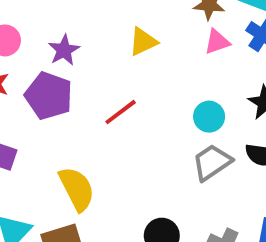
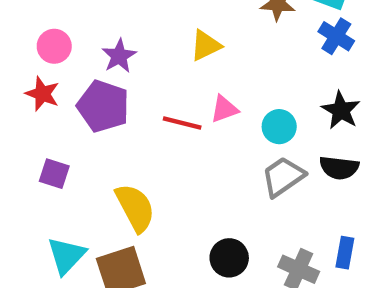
pink triangle: (217, 42) -> (224, 109), moved
red line: (121, 112) -> (182, 123), turned 52

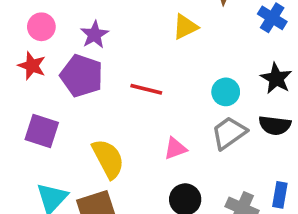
yellow triangle: (206, 45) -> (185, 27), moved
pink triangle: (224, 109) -> (175, 149), moved
purple square: (54, 174) -> (42, 131), size x1.4

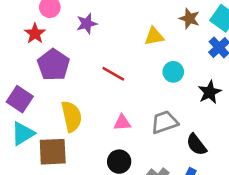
purple pentagon: (82, 76) -> (53, 65), moved
cyan circle: (226, 92) -> (173, 72), moved
black semicircle: (275, 125) -> (196, 145), moved, turned 30
purple square: (42, 131) -> (20, 99), moved

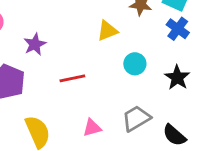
purple star: (87, 24) -> (35, 44), moved
red line: (113, 74) -> (72, 78), turned -30

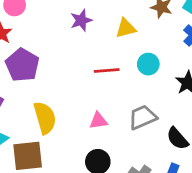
purple star: (35, 44) -> (81, 20), moved
red line: (72, 78) -> (107, 71), moved

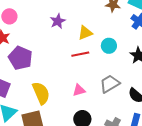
yellow triangle: (126, 28) -> (85, 33), moved

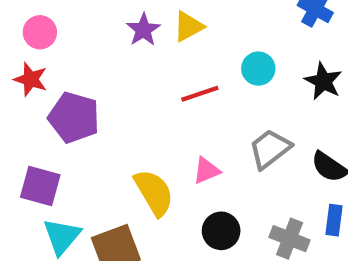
yellow triangle: (85, 33) -> (188, 26), moved
yellow semicircle: (41, 93) -> (154, 193), moved

